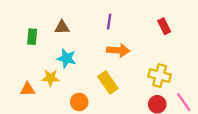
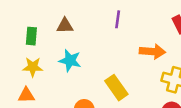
orange arrow: (118, 50) -> (152, 52), moved
yellow star: (51, 78) -> (33, 67), moved

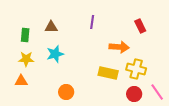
cyan star: (70, 61) -> (55, 54), turned -30
yellow rectangle: (116, 88) -> (108, 73), moved, turned -42

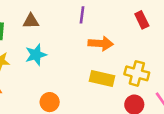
orange arrow: (119, 47) -> (101, 44), moved

